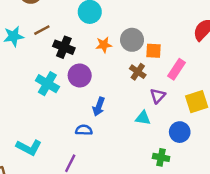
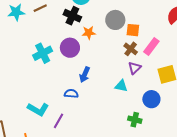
orange star: (104, 45) -> (89, 33), moved
black cross: (64, 47) -> (72, 16), moved
brown cross: (138, 72) -> (131, 49), moved
cyan cross: (47, 84) -> (43, 53), turned 30
cyan L-shape: (29, 147) -> (38, 109), moved

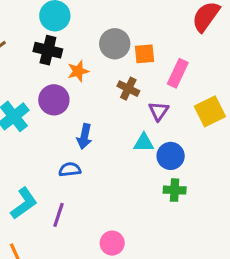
brown cross: (131, 49) -> (128, 89), moved
blue circle: (151, 99) -> (171, 156), moved
cyan L-shape: (38, 109) -> (24, 203), turned -55

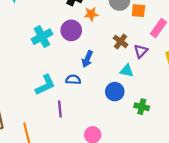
brown cross: (128, 89) -> (121, 41), moved
blue circle: (171, 156) -> (115, 92), moved
cyan L-shape: (24, 203) -> (45, 85), moved
purple line: (58, 215) -> (60, 109), turned -35

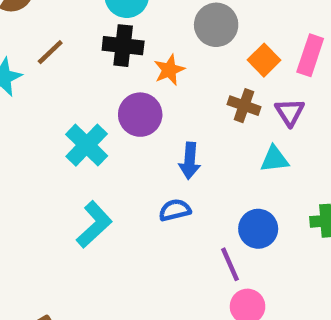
orange square: (138, 11) -> (264, 60), moved, turned -32
cyan L-shape: (45, 85) -> (94, 224), moved
blue circle: (115, 92) -> (258, 229), moved
purple line: (60, 109) -> (230, 264), moved

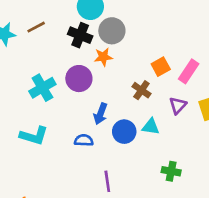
gray circle: (216, 25) -> (112, 31), moved
purple triangle: (290, 112) -> (178, 105), moved
cyan L-shape: (94, 224) -> (34, 136), turned 44
blue circle: (258, 229) -> (124, 132), moved

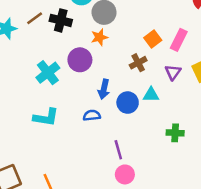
black cross: (80, 35) -> (61, 20), moved
brown cross: (141, 90) -> (138, 63), turned 35

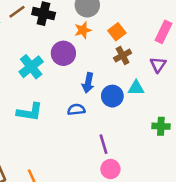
orange square: (153, 39) -> (117, 32), moved

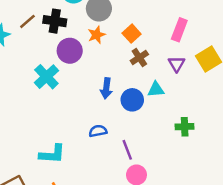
purple circle: (63, 53) -> (70, 51), moved
blue semicircle: (76, 110) -> (98, 131), moved
cyan L-shape: (30, 112) -> (52, 154), moved

